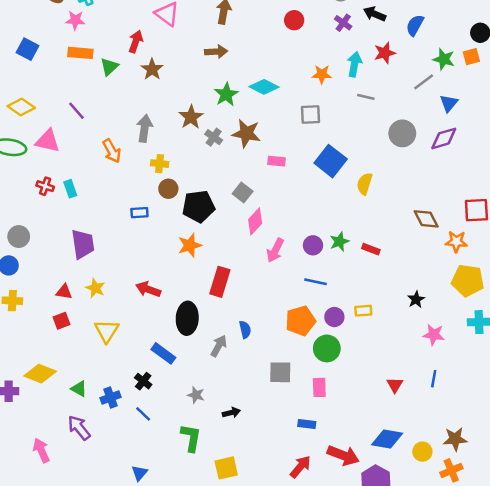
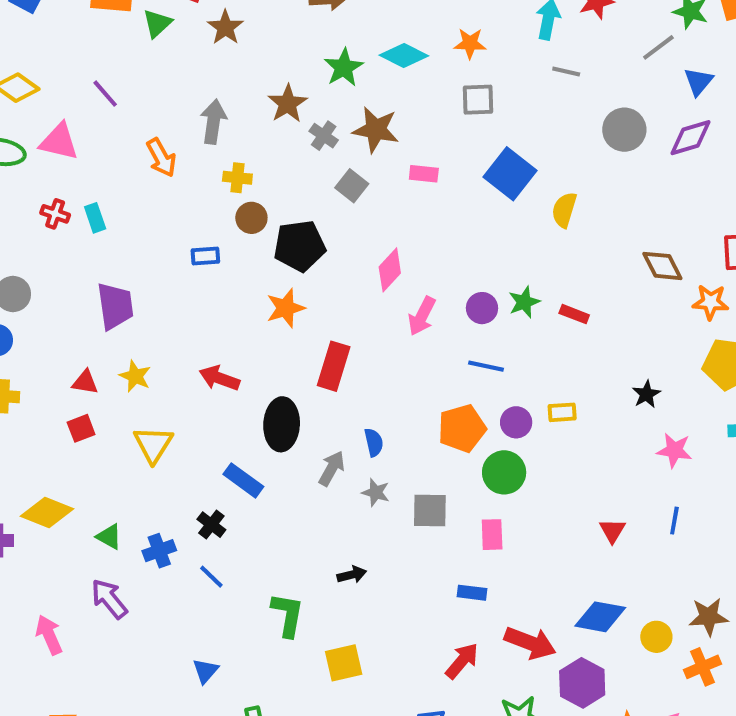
orange star: (322, 74) -> (470, 43), moved
gray square: (243, 193) -> (352, 186), moved
gray star: (196, 395) -> (376, 492), moved

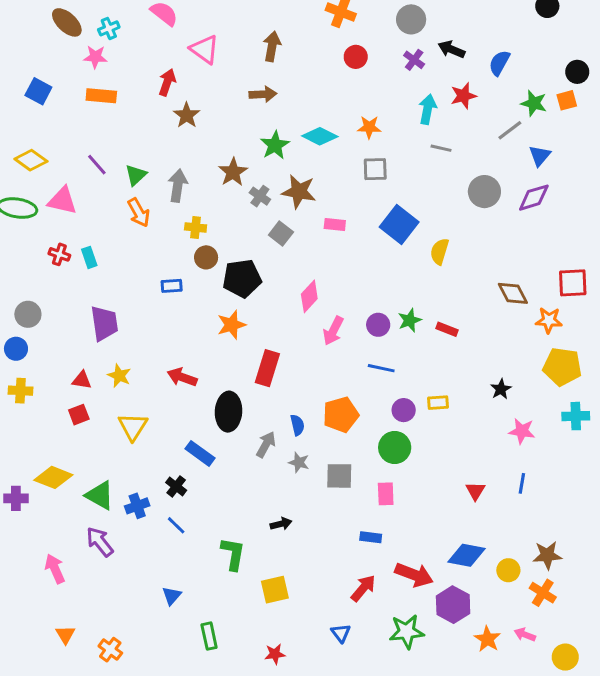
green triangle: (157, 23) -> (136, 175), moved
orange pentagon: (462, 428) -> (341, 415), moved
green triangle: (109, 537) -> (100, 495), size x1.5
orange cross: (703, 667) -> (543, 593), turned -35

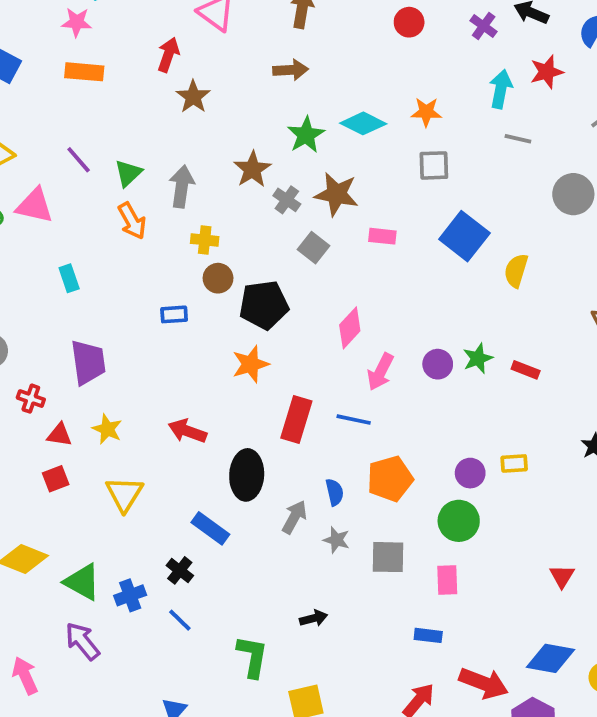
red cross: (59, 254) -> (31, 399), moved
blue line: (381, 368) -> (354, 420), moved

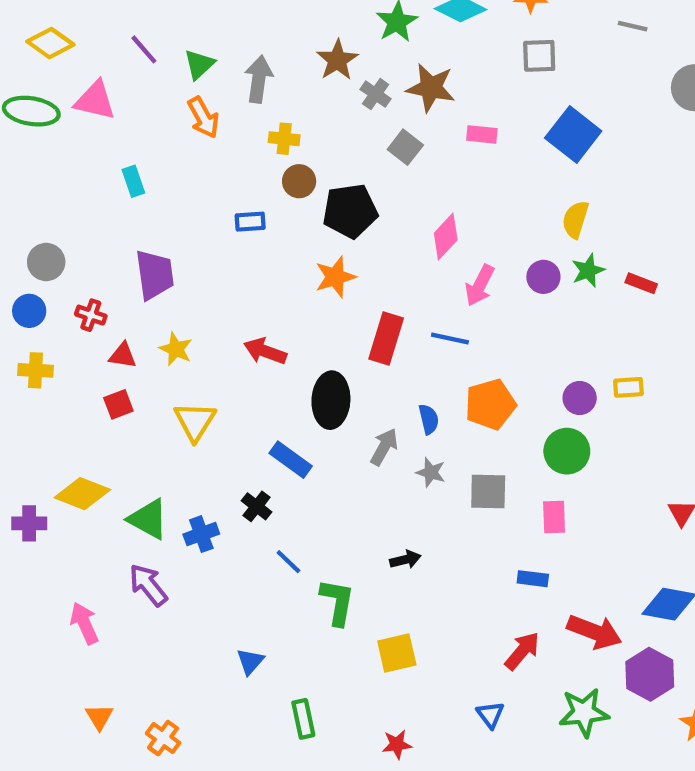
yellow semicircle: (516, 271) -> (575, 219), moved
blue line: (180, 620) -> (288, 562), moved

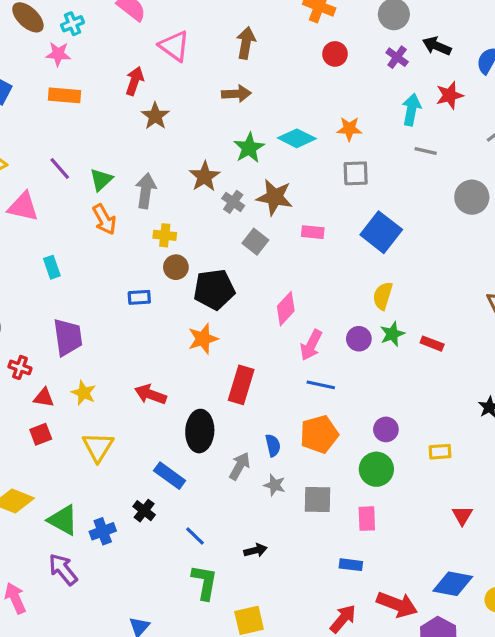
blue line: (450, 338) -> (321, 385), moved
yellow rectangle: (628, 387) -> (440, 452), moved
blue line: (288, 562) -> (195, 536), moved

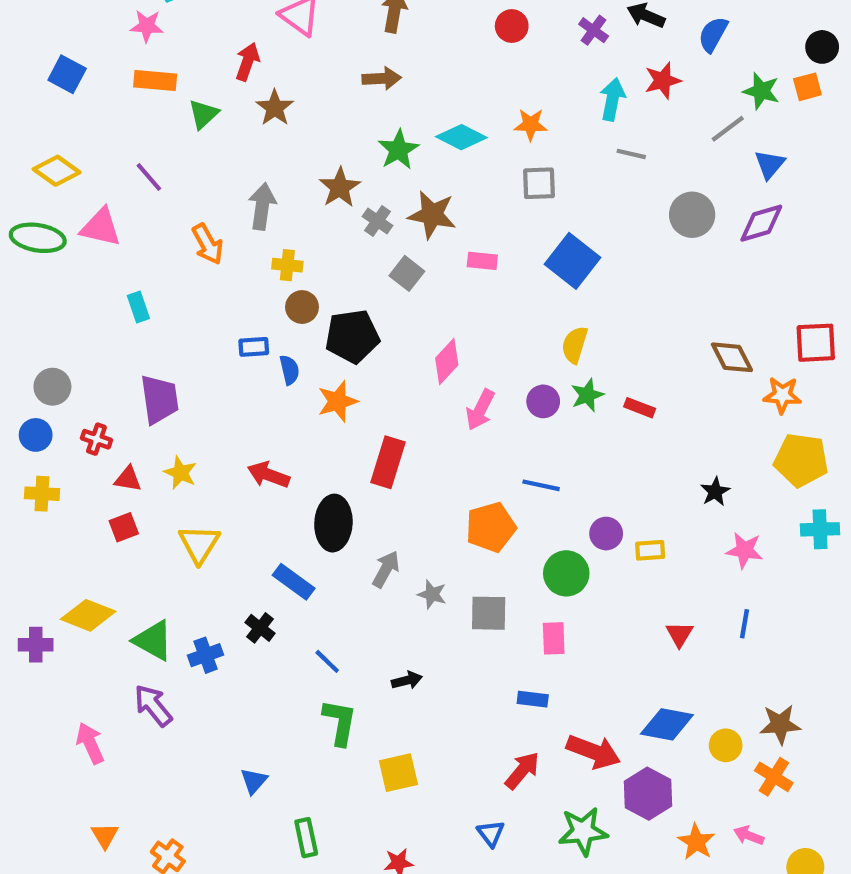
green triangle: (101, 180) -> (203, 114), moved
blue line: (321, 385) -> (541, 485), moved
purple circle: (386, 429) -> (606, 534), moved
blue semicircle: (273, 445) -> (289, 370), moved

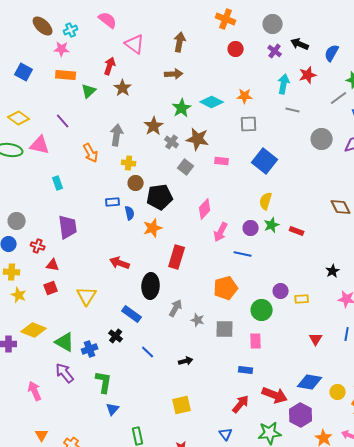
yellow star: (180, 473) -> (19, 295), moved
blue line: (541, 485) -> (243, 254), moved
green L-shape: (340, 722) -> (104, 382), moved

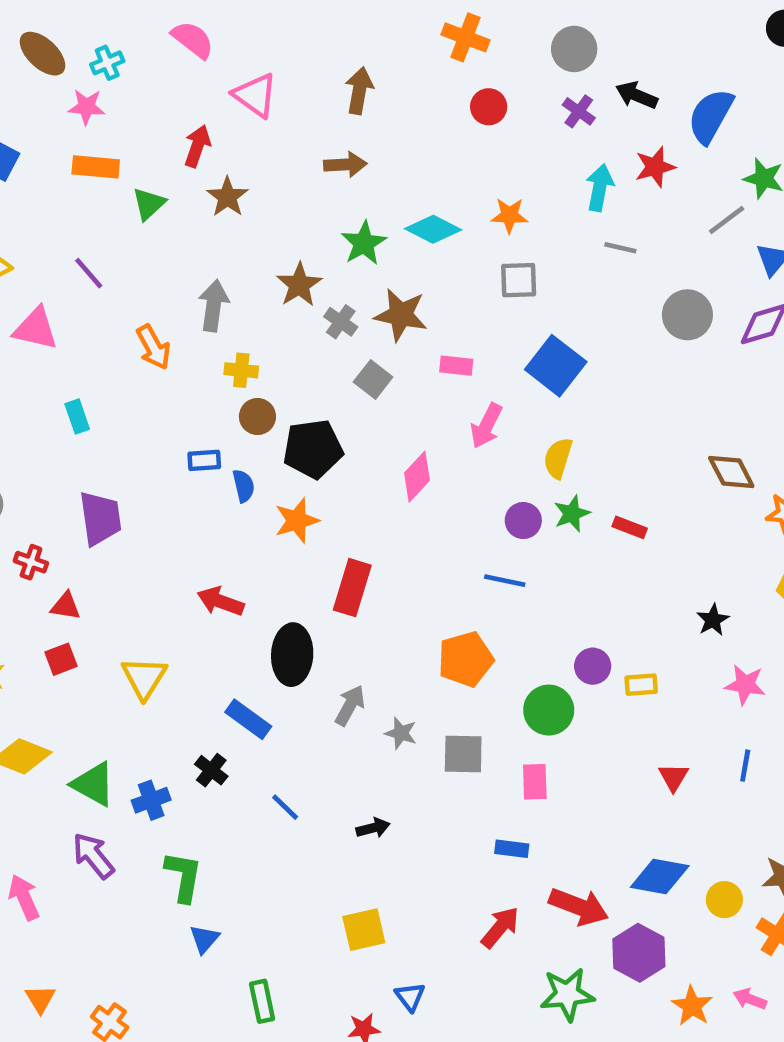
blue semicircle: (332, 53) -> (711, 116), size x1.4
pink arrow: (221, 232) -> (486, 426), moved
blue triangle: (226, 434) -> (410, 997), moved

